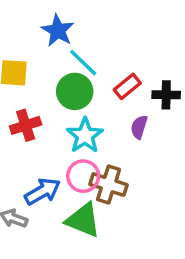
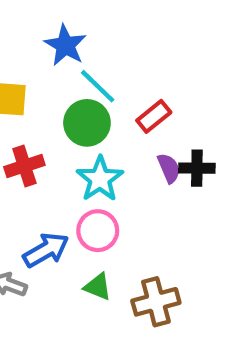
black cross: (166, 95) -> (197, 168), moved
purple semicircle: (139, 127) -> (169, 168), turned 140
brown cross: (109, 185) -> (156, 302), moved, turned -33
green triangle: (83, 220) -> (98, 287), size x0.6

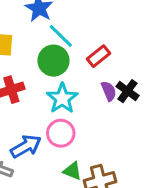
black cross: (197, 168) -> (128, 91), turned 35
green triangle: (98, 287) -> (72, 171), moved

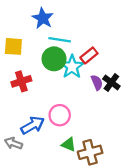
cyan line: (61, 36) -> (60, 40), turned -35
cyan star: (62, 98) -> (72, 67), moved

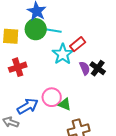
green circle: (54, 59) -> (36, 29), moved
green triangle: (69, 144) -> (65, 104), moved

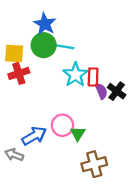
red rectangle: (78, 44) -> (93, 77), moved, turned -49
red cross: (18, 67) -> (19, 73), moved
green triangle: (65, 104) -> (78, 134), turned 40

